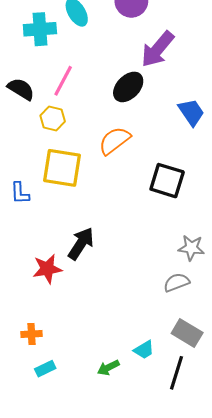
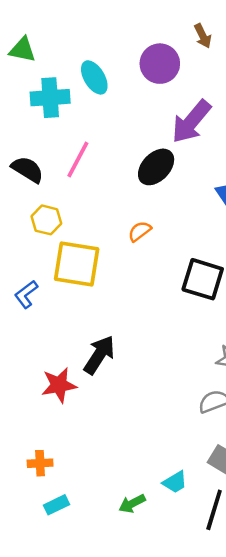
yellow hexagon: (53, 119) -> (46, 220), moved
orange semicircle: (115, 141) -> (140, 231), size x0.6
blue L-shape: (20, 193) -> (26, 294), turned 55

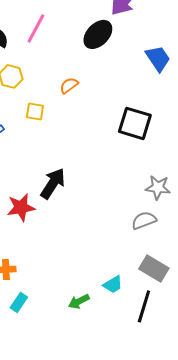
orange semicircle: (140, 231) -> (69, 85), moved
yellow square: (77, 264) -> (35, 111), size x0.5
cyan rectangle: (56, 505) -> (19, 302), turned -30

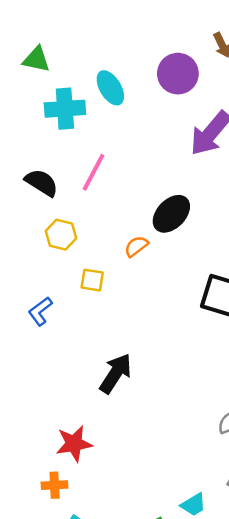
black ellipse: (98, 34) -> (171, 214), moved
red star: (21, 207) -> (74, 444), moved

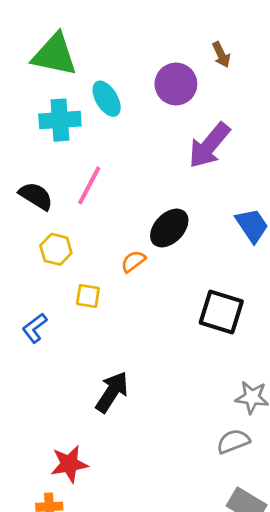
green triangle: (36, 59) -> (55, 55), moved, size x1.6

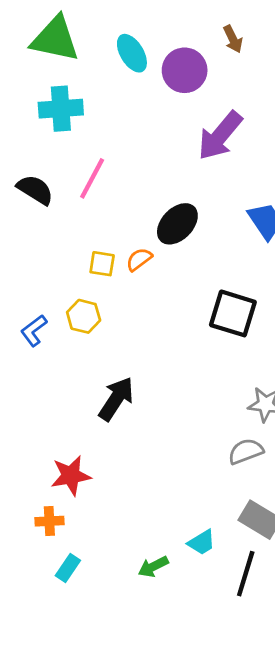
cyan ellipse: (107, 99) -> (132, 53), moved
yellow hexagon: (56, 249) -> (84, 316), moved
yellow square: (88, 296) -> (102, 264), moved

